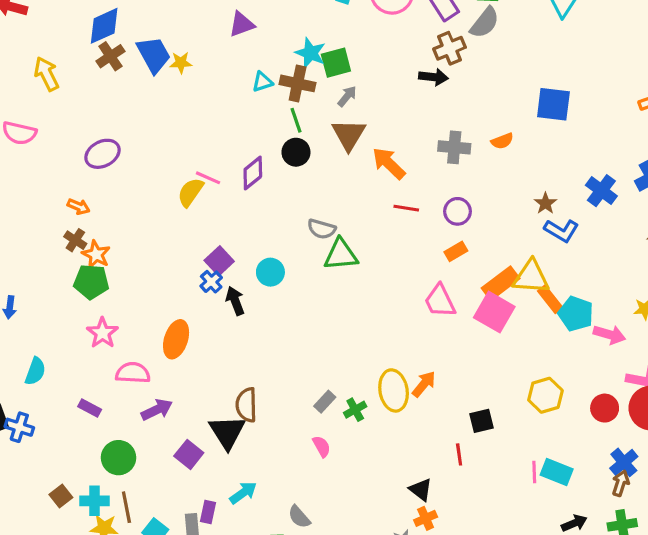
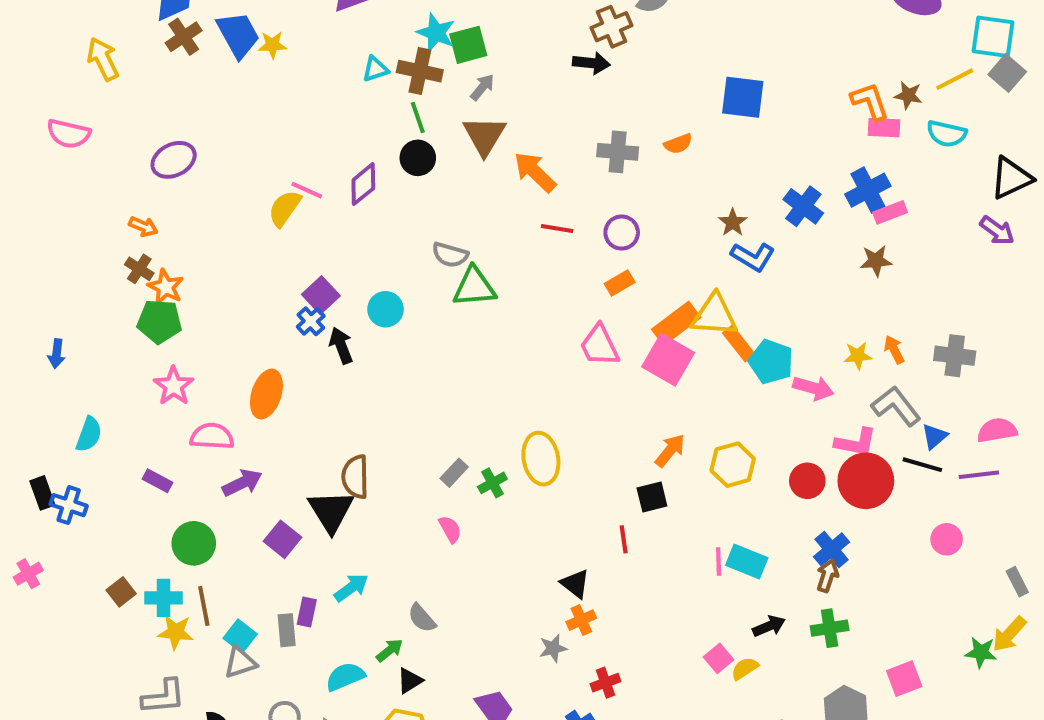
orange arrow: (424, 384) -> (670, 451), moved

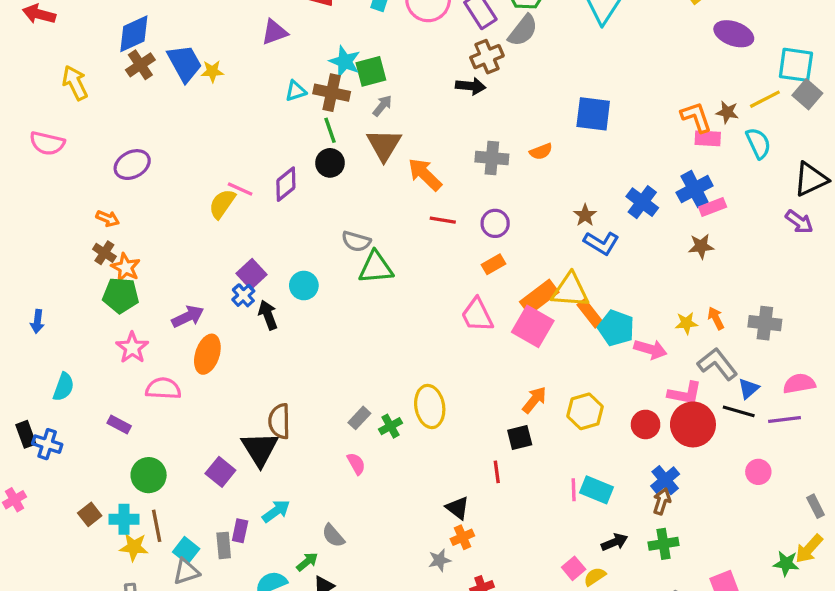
cyan semicircle: (947, 134) -> (758, 143), turned -128
purple arrow: (242, 483) -> (188, 317), moved

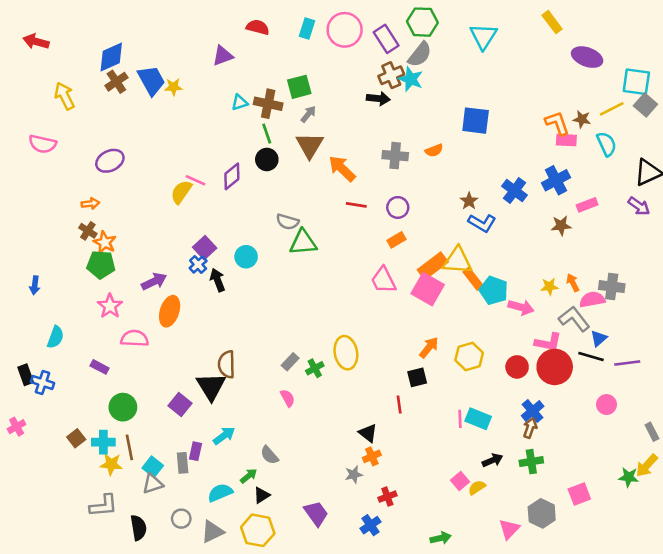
cyan star: (345, 62) -> (411, 79), moved
pink rectangle: (713, 207) -> (587, 205), moved
orange arrow: (108, 218) -> (90, 204), turned -30
pink semicircle: (799, 384) -> (592, 300), moved

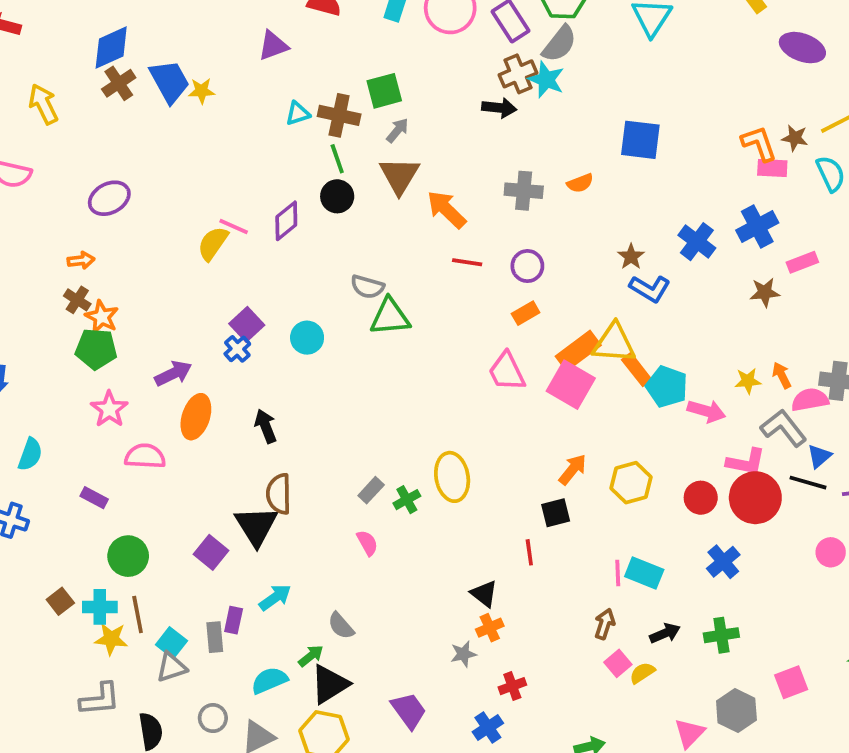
black arrow: (218, 280) -> (266, 426), moved
brown arrow: (530, 428) -> (605, 624), moved
black triangle: (262, 495) -> (330, 684), size x1.6

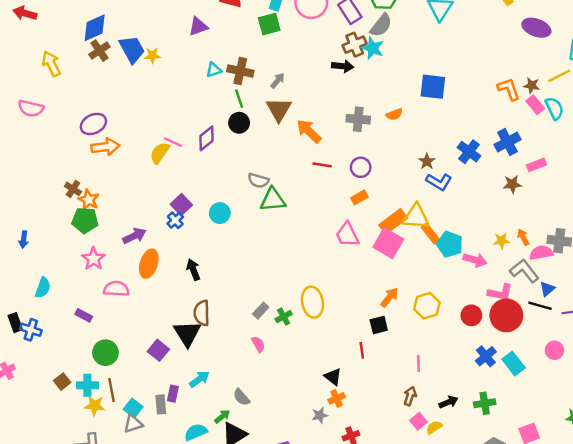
green square: (384, 91) -> (269, 24), moved
pink rectangle: (772, 168) -> (535, 105), moved, turned 48
orange arrow: (81, 260) -> (105, 147), moved, size x1.6
cyan rectangle: (644, 573) -> (514, 364), moved, turned 30

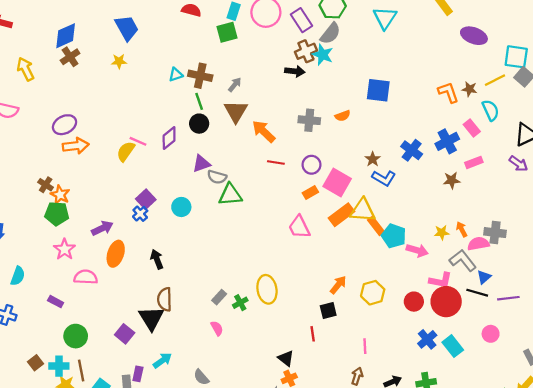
purple triangle: (198, 26) -> (201, 164), moved
blue trapezoid: (132, 49) -> (127, 28), moved
pink rectangle: (535, 105) -> (472, 128), moved
pink square: (388, 243) -> (337, 183), moved

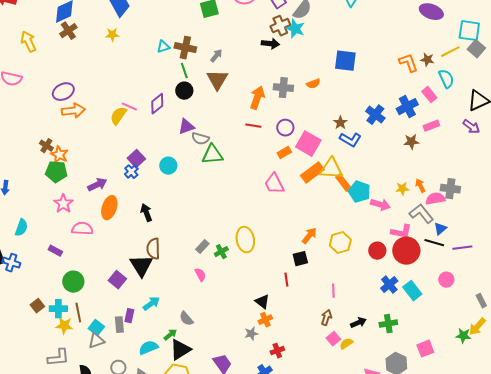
orange arrow: (264, 131) -> (257, 98), moved, turned 65

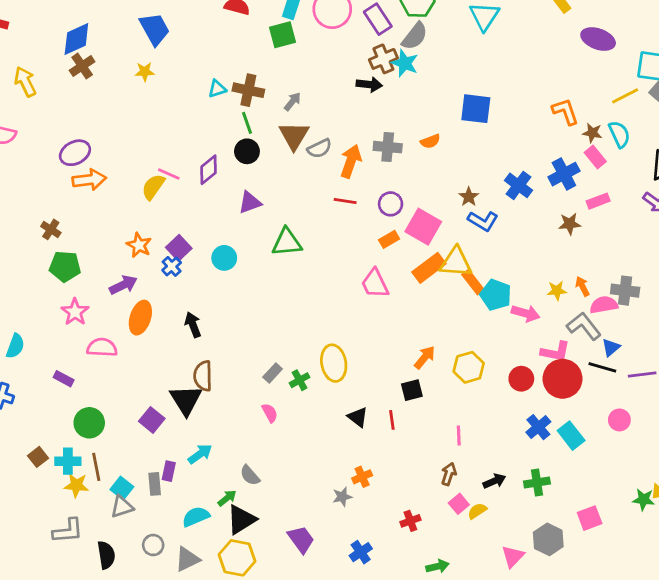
brown star: (427, 60) -> (592, 133), moved
gray semicircle: (200, 139) -> (319, 148), moved, turned -42
orange star: (59, 155) -> (139, 245), moved
black triangle: (262, 302) -> (358, 417), moved
red cross: (277, 351) -> (410, 521), moved

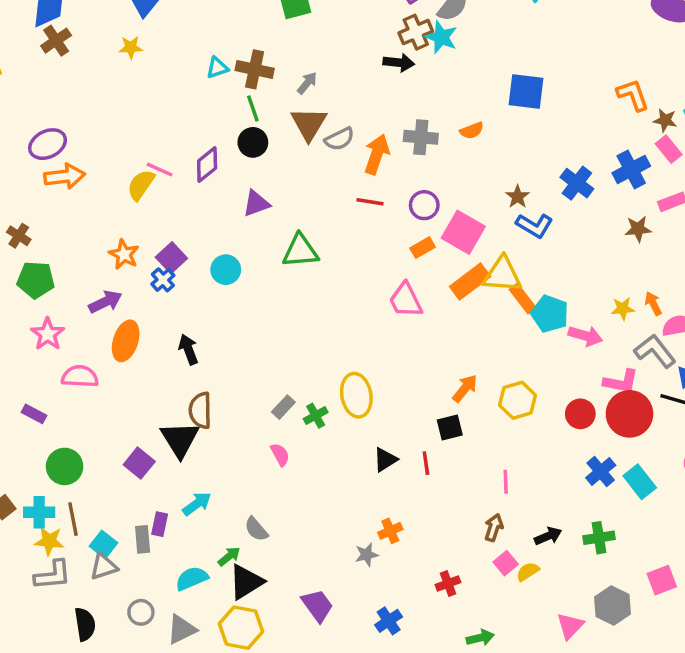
black triangle: (358, 417) -> (385, 460), turned 50
gray L-shape: (68, 531) -> (53, 575), moved

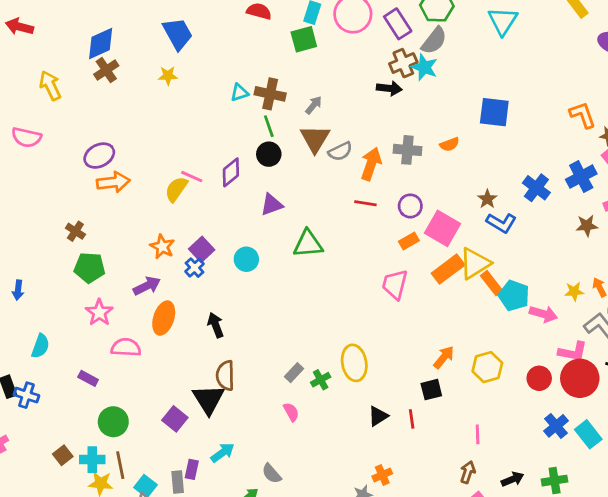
yellow triangle: (502, 275) -> (475, 263), turned -36
pink trapezoid: (406, 300) -> (395, 284), turned 40

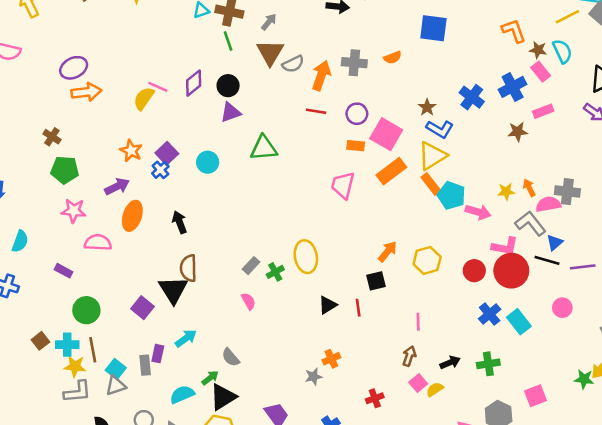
black circle: (269, 154) -> (228, 86), moved
orange rectangle: (409, 241) -> (356, 146), turned 36
yellow triangle: (475, 263) -> (432, 156), moved
pink star: (99, 312) -> (74, 211), turned -30

